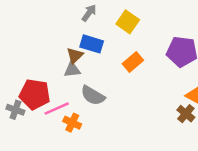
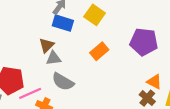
blue rectangle: (92, 44) -> (63, 23), moved
gray triangle: (72, 70) -> (54, 58), moved

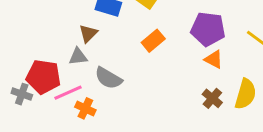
gray triangle: (54, 58) -> (78, 57), moved
orange triangle: (154, 82) -> (214, 59), moved

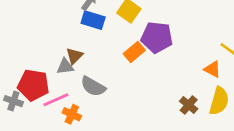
purple pentagon: (208, 29) -> (157, 37), moved
brown triangle: (88, 33) -> (74, 56), moved
orange triangle: (214, 59) -> (212, 69), moved

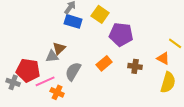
orange rectangle: (134, 52) -> (104, 63), moved
gray semicircle: (93, 86) -> (73, 71), turned 90
brown cross: (189, 105) -> (135, 66), moved, turned -32

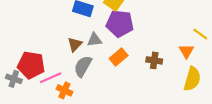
purple pentagon: (121, 34) -> (120, 24), moved
brown triangle: (59, 48) -> (75, 44), moved
gray triangle: (52, 56) -> (94, 40), moved
orange triangle: (163, 58) -> (186, 51), turned 32

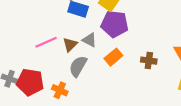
gray triangle: (94, 40) -> (89, 40), turned 35
red pentagon: (31, 65) -> (30, 82), moved
pink line: (51, 78) -> (46, 42), moved

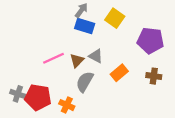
purple pentagon: (115, 24) -> (150, 40), moved

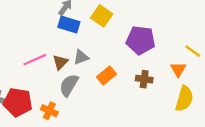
gray triangle: (96, 56) -> (81, 57), turned -48

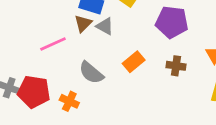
gray triangle: (81, 57) -> (105, 26), moved, turned 49
brown triangle: (60, 62) -> (83, 23), moved
gray semicircle: (69, 85) -> (91, 73), turned -80

